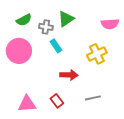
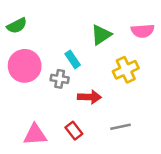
green triangle: (66, 19) -> (101, 35), moved
green semicircle: (24, 20) -> (17, 26), moved
gray cross: (46, 27) -> (60, 79), moved

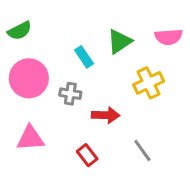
cyan rectangle: (73, 59) -> (84, 57), moved
gray line: (121, 127) -> (142, 151), turned 66
pink triangle: (35, 135) -> (30, 138), moved

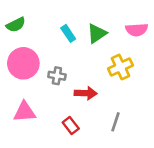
cyan rectangle: (84, 57) -> (68, 33), moved
gray line: (142, 151) -> (116, 122), turned 54

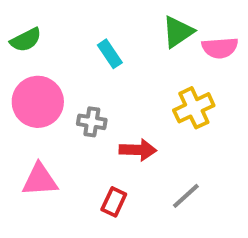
green triangle: (97, 33) -> (178, 32), moved
gray line: (116, 122) -> (186, 196), turned 30
red rectangle: (71, 126) -> (114, 202), turned 63

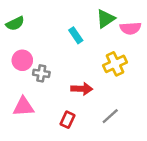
cyan rectangle: (110, 54) -> (76, 35), moved
pink circle: (38, 102) -> (22, 60), size x0.7
gray cross: (92, 122) -> (41, 73), moved

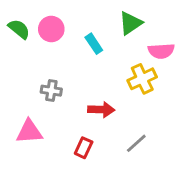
green semicircle: (15, 23) -> (19, 29), turned -114
pink semicircle: (130, 28) -> (161, 51), moved
pink circle: (22, 60) -> (51, 29), moved

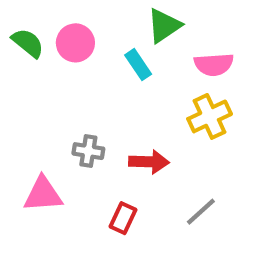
green triangle: (130, 23) -> (164, 26), moved
pink semicircle: (161, 51) -> (214, 65), moved
gray cross: (51, 91) -> (88, 151), moved

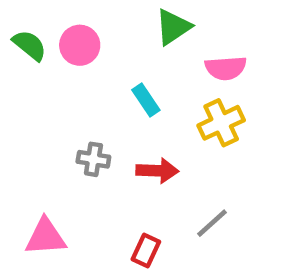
cyan rectangle: (138, 65) -> (146, 100), moved
pink triangle: (43, 194) -> (46, 237), moved
red rectangle: (123, 218) -> (146, 250), moved

